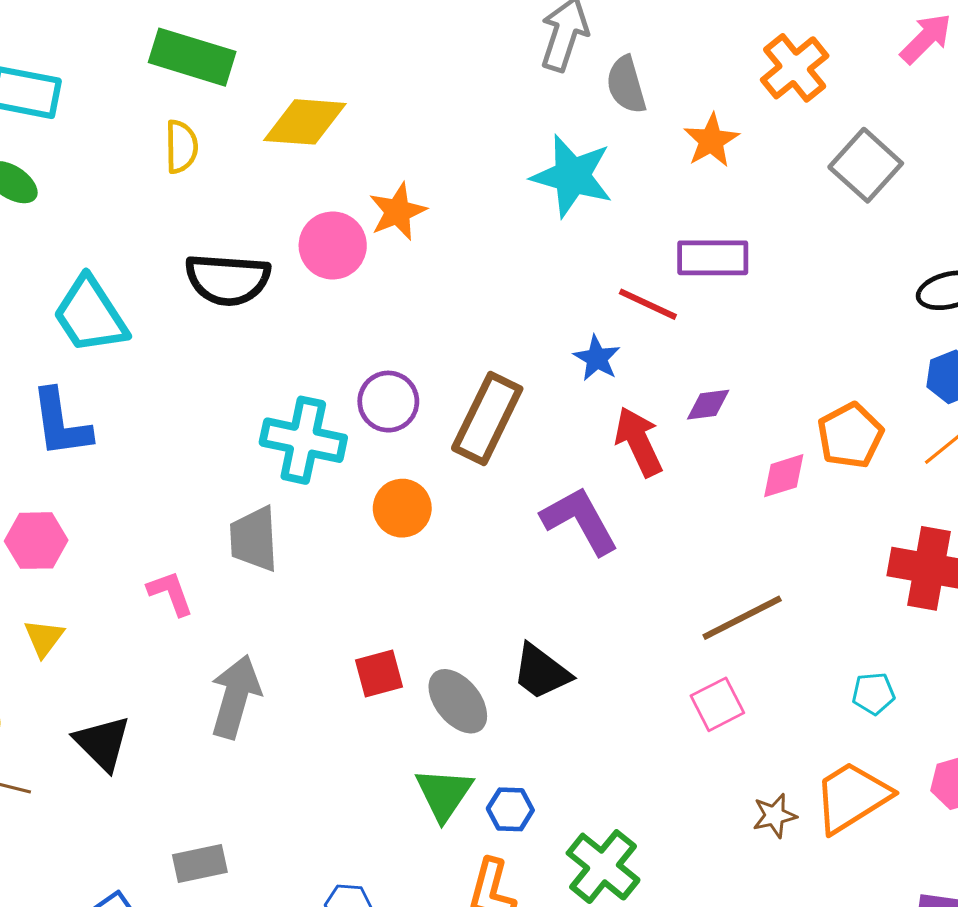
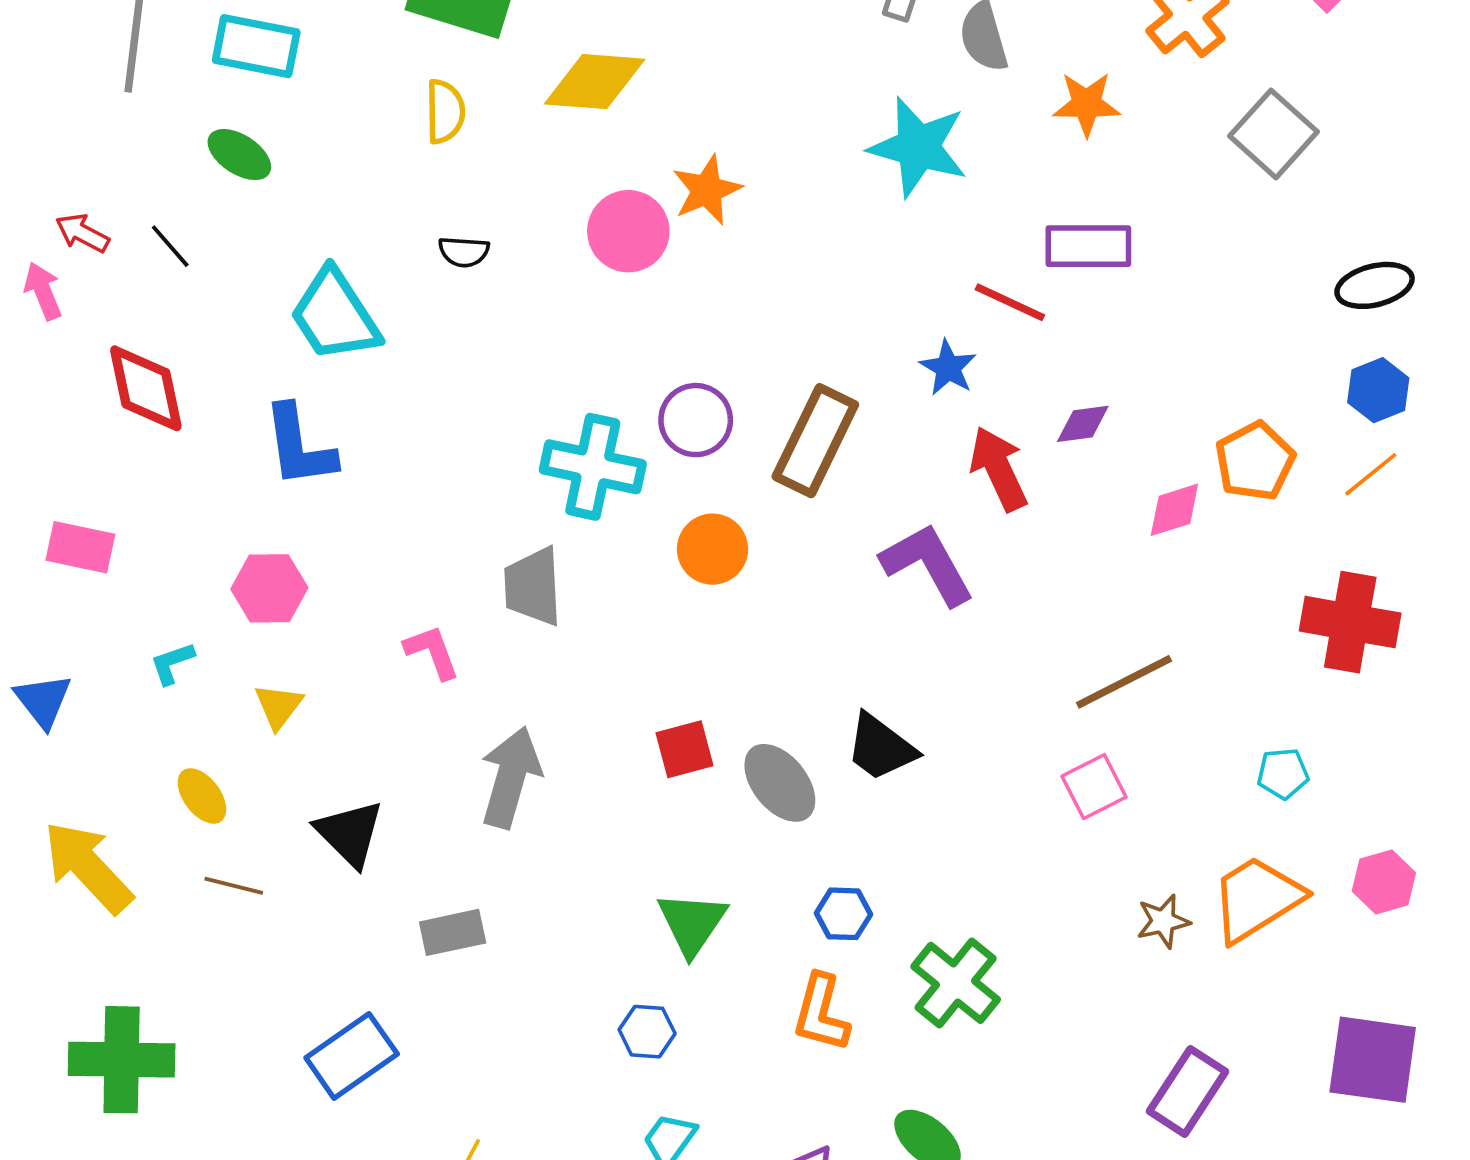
orange star: (711, 140) -> (1087, 104), turned 30
black semicircle: (228, 279) -> (464, 252), moved, size x0.5
green triangle: (444, 794) -> (692, 923), moved
gray rectangle: (200, 863) -> (453, 932), moved

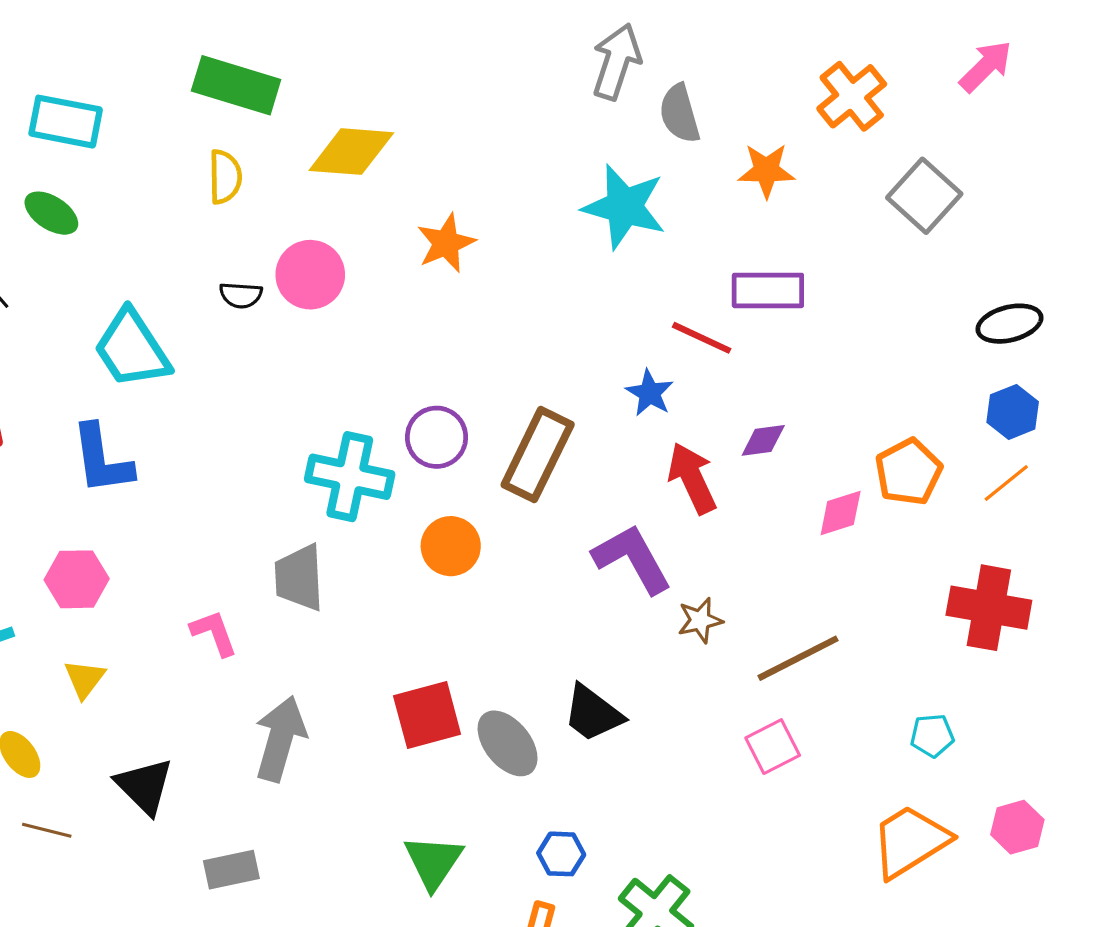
pink circle: (628, 231) -> (310, 275), moved
red square: (684, 749) -> (427, 715), size x1.4
brown star: (1163, 921) -> (700, 620), moved

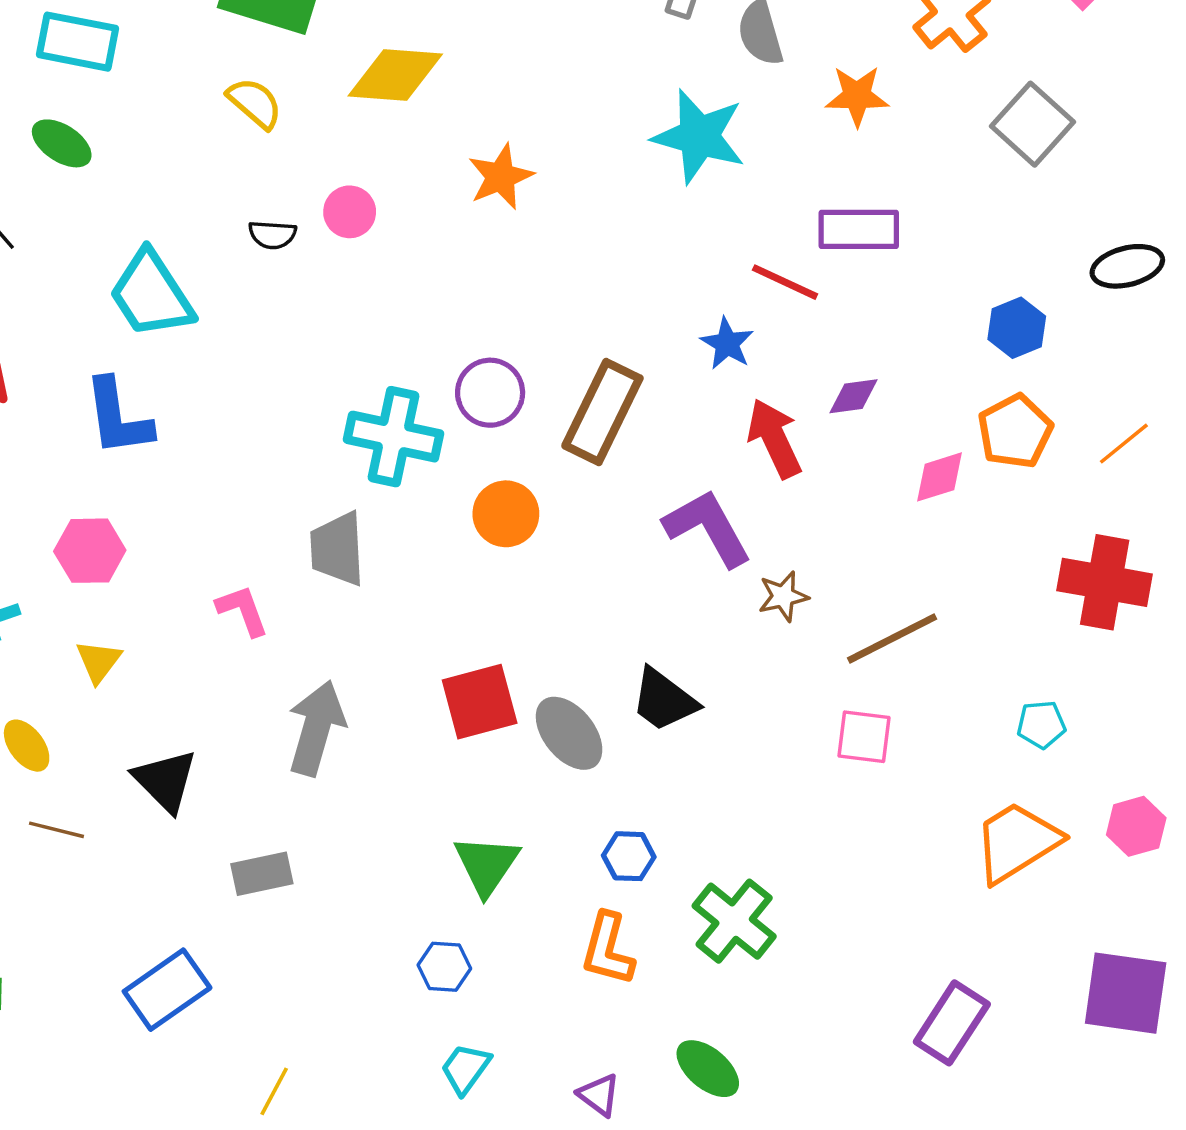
yellow semicircle: (225, 177) -> (255, 103), turned -48
pink circle: (310, 275) -> (350, 212), size x0.7
blue hexagon: (1013, 412) -> (1017, 328), moved
pink square: (773, 747) -> (864, 737), turned 34

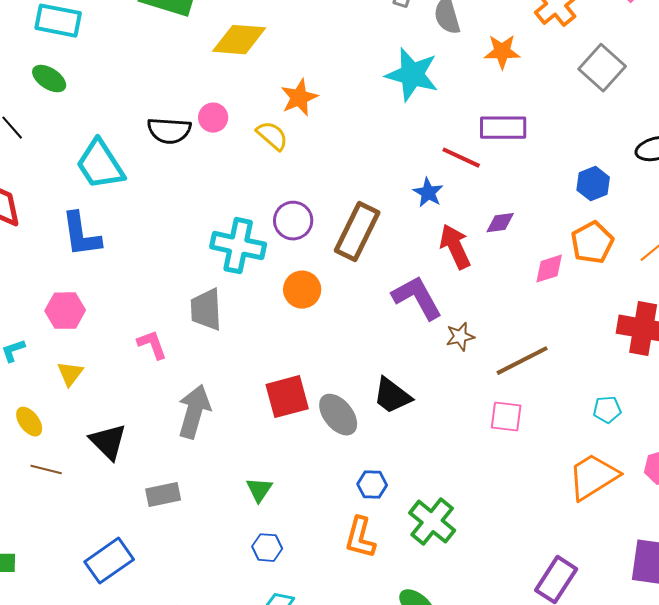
yellow semicircle: (255, 103) -> (272, 136), moved
black semicircle: (272, 235) -> (169, 131), size x1.6
green triangle: (487, 865) -> (259, 490), moved, size x0.7

